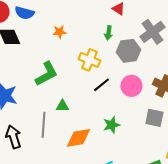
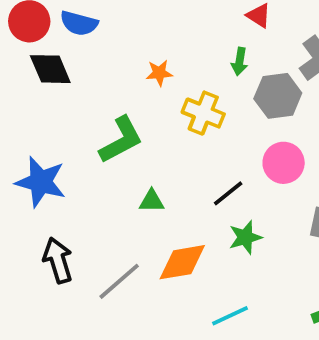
orange star: (59, 32) -> (159, 73), moved
black line: (101, 85) -> (228, 193), moved
gray line: (43, 125) -> (119, 281), moved, turned 45

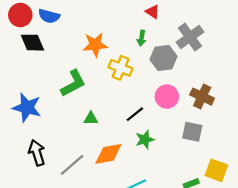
orange star: (159, 73) -> (95, 45), size x1.6

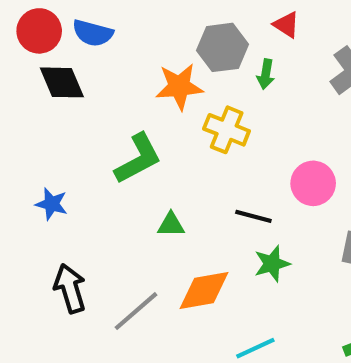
gray hexagon: (164, 58) -> (222, 47), moved
blue star: (27, 108) -> (52, 204), size x0.6
black line: (135, 114) -> (253, 216), turned 54

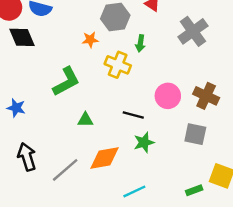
green arrow: (266, 74) -> (140, 43), moved
orange star: (179, 87) -> (90, 40), size x0.6

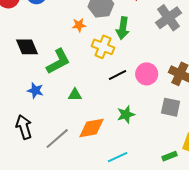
black diamond: (22, 37) -> (27, 47), moved
green arrow: (140, 43) -> (123, 28), size x1.5
blue star: (16, 108) -> (35, 91), moved
black line: (133, 115) -> (118, 75), moved, turned -42

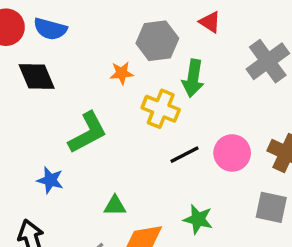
black diamond: (27, 47) -> (37, 76), moved
green triangle: (75, 95) -> (115, 206), moved
green star: (126, 114) -> (198, 219), turned 30

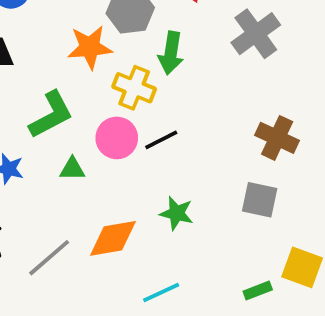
orange star: (122, 73) -> (90, 47), size x1.6
pink circle: (232, 153) -> (117, 138), moved
green triangle: (115, 206) -> (72, 169), moved

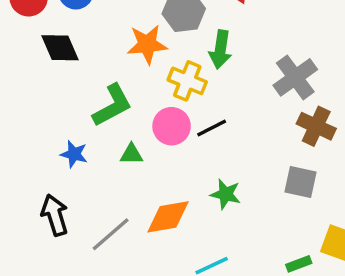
gray cross: (256, 34) -> (295, 77), moved

